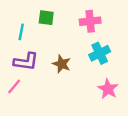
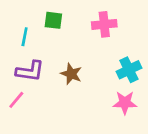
cyan cross: (100, 53) -> (129, 70), moved
pink star: (108, 89) -> (125, 103), turned -30

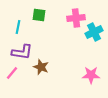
cyan cross: (129, 70) -> (94, 32), moved
brown star: (71, 74) -> (41, 67), moved

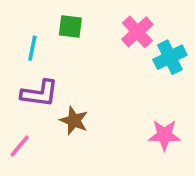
pink cross: (76, 18) -> (137, 32), turned -36
pink line: (12, 73) -> (20, 146), moved

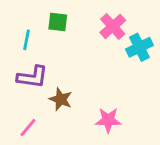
pink star: (164, 135) -> (108, 120), moved
pink line: (20, 146) -> (28, 128), moved

